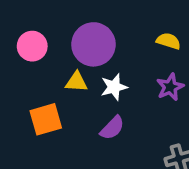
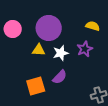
purple star: (170, 87) -> (85, 49), moved
orange square: (46, 119) -> (36, 86), moved

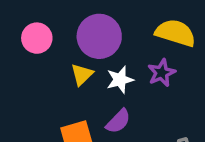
yellow semicircle: (93, 26) -> (175, 33), size x1.6
yellow triangle: (39, 50) -> (82, 74), turned -48

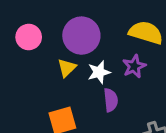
purple semicircle: (118, 121) -> (111, 100), moved, turned -50

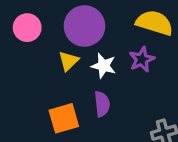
white star: (99, 72) -> (104, 66), turned 30
purple semicircle: (111, 100) -> (102, 104), moved

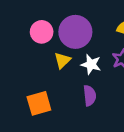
pink circle: (27, 28) -> (42, 32), moved
orange square: (64, 118) -> (39, 103), moved

